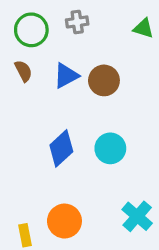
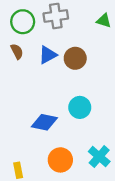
gray cross: (77, 22) -> (56, 16), size x1.5
blue diamond: (61, 148) -> (44, 122), moved, turned 55
orange circle: (64, 221) -> (60, 160), moved

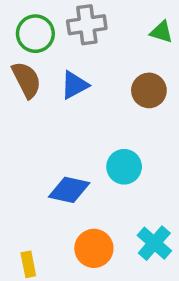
brown semicircle: (17, 51) -> (26, 80), size x1.5
brown circle: (75, 58) -> (149, 90), moved

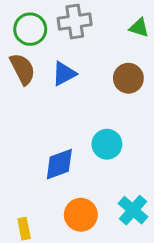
blue diamond: (69, 190) -> (59, 164), turned -32

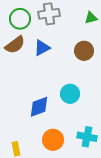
green triangle: (139, 28) -> (91, 18), turned -32
brown semicircle: (23, 69) -> (15, 45), turned 80
cyan cross: (133, 210) -> (87, 137), turned -30

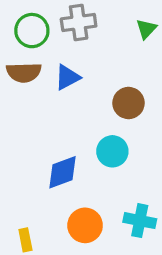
green triangle: (91, 18) -> (146, 29), turned -32
brown semicircle: (15, 45) -> (24, 72), turned 35
brown circle: (84, 51) -> (128, 103), moved

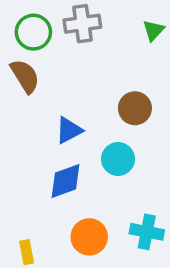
brown semicircle: (24, 72) -> (25, 76), turned -120
blue triangle: (67, 77) -> (69, 130), moved

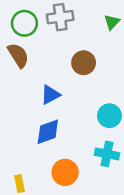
brown circle: (135, 108) -> (84, 63), moved
cyan circle: (118, 159) -> (109, 116), moved
cyan cross: (147, 232) -> (107, 154), moved

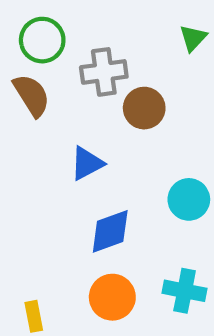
gray cross: (60, 17) -> (104, 72), moved
blue diamond: (48, 132) -> (110, 231), moved
cyan cross: (107, 154) -> (185, 291), moved

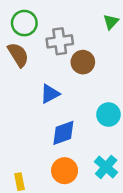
cyan cross: (185, 291) -> (106, 167), turned 30

